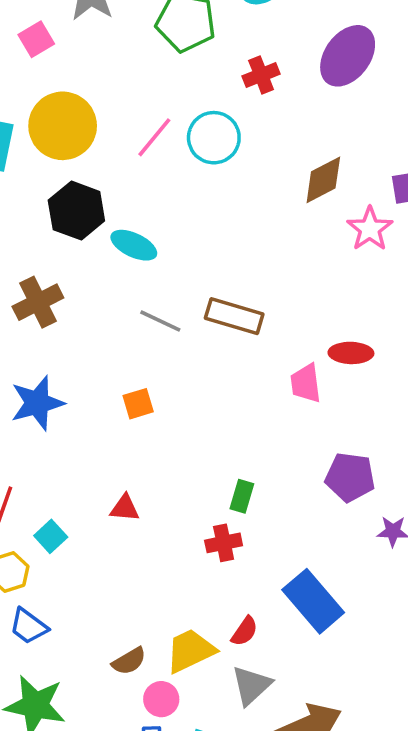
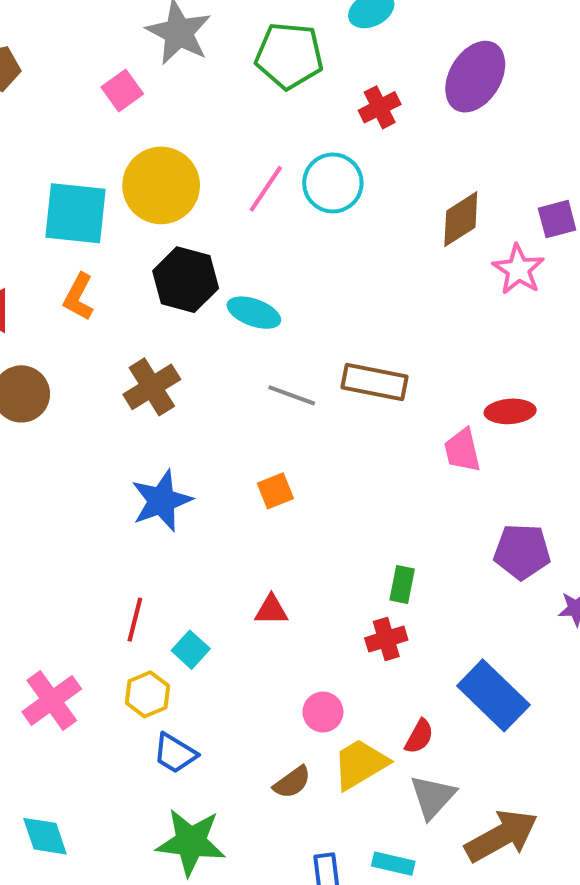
pink circle: (161, 699) -> (323, 712), moved

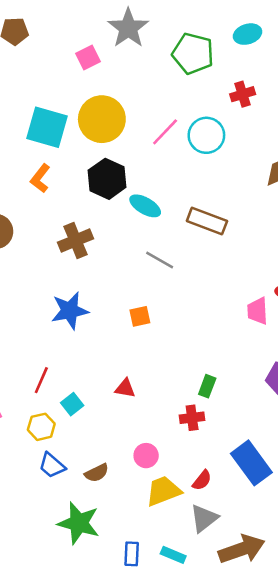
brown rectangle: (375, 382) -> (207, 221), moved
brown semicircle: (292, 782) -> (97, 473), moved
green star: (191, 842) -> (79, 523), moved

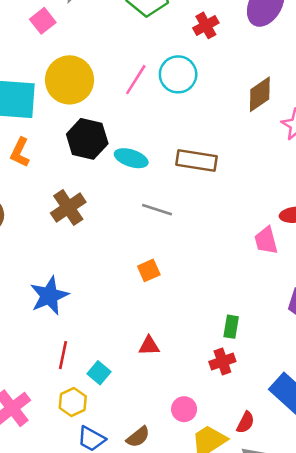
blue star: (70, 311) -> (49, 296), moved

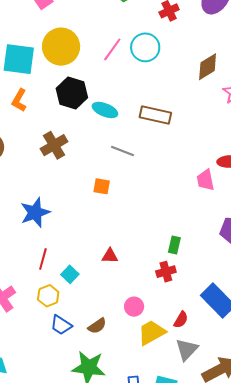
orange square: (149, 270) -> (102, 186), moved, turned 30

